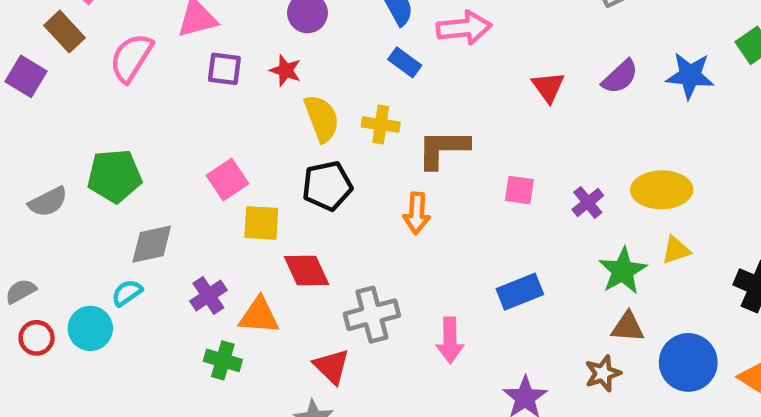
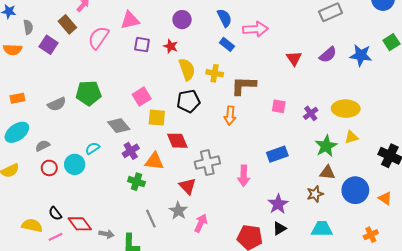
gray diamond: (152, 244) -> (119, 126), moved, turned 60

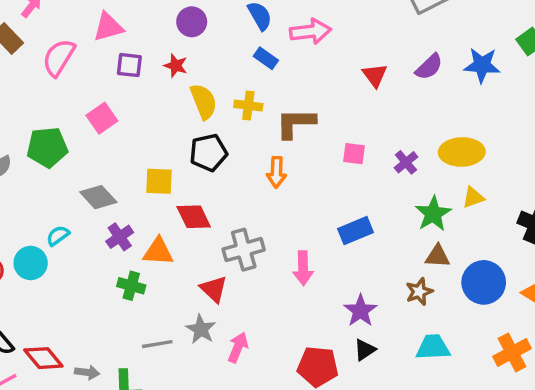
pink square: (142, 97) -> (102, 118), moved
gray line: (151, 219) -> (157, 344), turned -72
orange cross: (371, 235) -> (512, 353), size x1.5

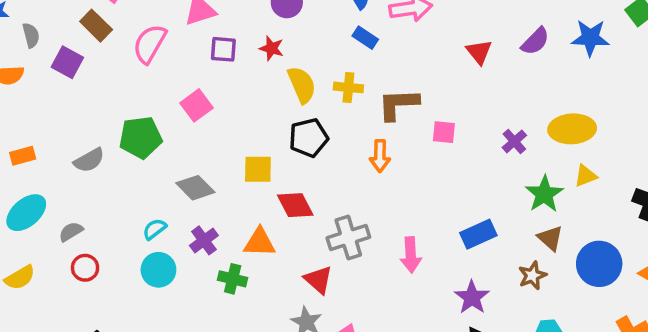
pink square: (354, 154) -> (444, 132), moved
blue rectangle: (355, 231) -> (478, 234), moved
purple cross: (120, 237) -> (204, 240), moved
brown triangle: (438, 256) -> (550, 238), turned 40
cyan circle: (31, 263) -> (158, 270), moved

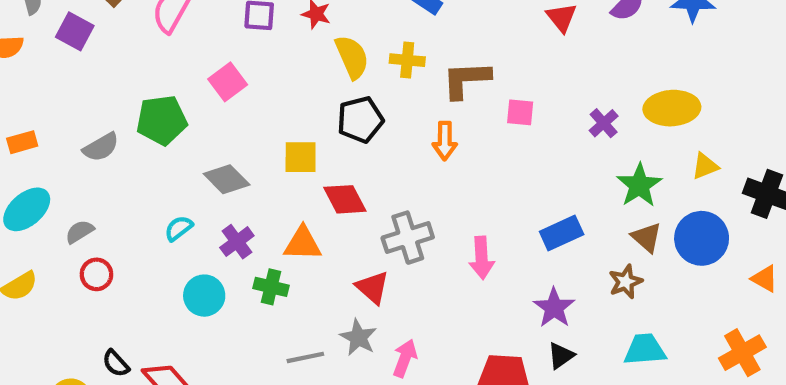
yellow triangle: (585, 176) -> (705, 166), moved
blue circle: (599, 264) -> (702, 238), moved
cyan circle: (158, 270) -> (204, 296), moved

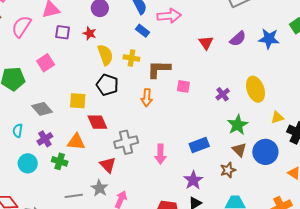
yellow ellipse: (672, 108) -> (255, 89), turned 70
black pentagon: (360, 120) -> (107, 85), turned 30
yellow triangle: (705, 166) -> (277, 118), moved
cyan semicircle: (179, 228) -> (18, 131), turned -48

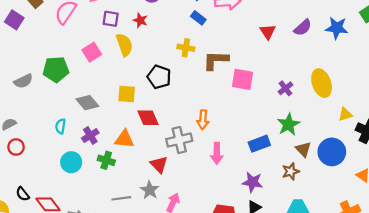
yellow semicircle: (105, 55) -> (124, 45), moved
pink square: (183, 86) -> (242, 79), size x1.5
orange arrow: (147, 98) -> (203, 120), moved
green star: (238, 125) -> (288, 124), moved
purple star: (193, 180) -> (253, 182), turned -30

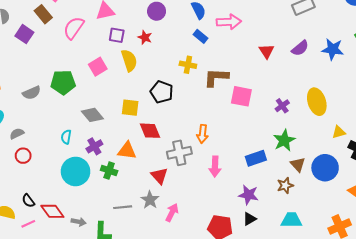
cyan circle: (71, 162) -> (76, 171), size x1.4

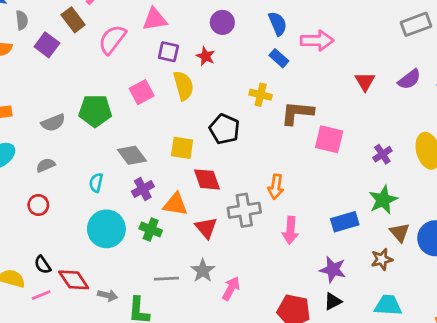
gray semicircle: (17, 134) -> (46, 165), moved
purple cross: (94, 146) -> (143, 189), moved
red triangle: (159, 176) -> (206, 228), moved

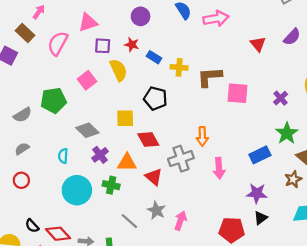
blue rectangle: (279, 58) -> (154, 57), moved
gray line: (166, 279) -> (129, 221), turned 54

